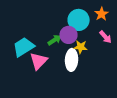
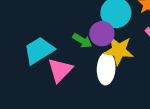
green arrow: (55, 40) -> (82, 41), turned 64
yellow star: (81, 47) -> (119, 50), size x1.5

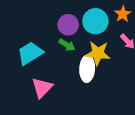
purple circle: (102, 34) -> (68, 25), moved
pink triangle: (60, 70) -> (42, 88), moved

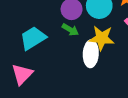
pink triangle: (42, 88) -> (22, 74), moved

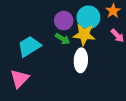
yellow star: (102, 38) -> (84, 35), moved

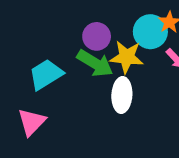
cyan circle: (88, 17) -> (150, 32), moved
green arrow: (63, 39) -> (95, 63), size x1.6

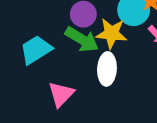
pink triangle: (32, 122) -> (61, 94), moved

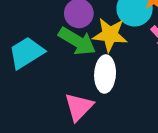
pink triangle: (61, 94) -> (79, 107), moved

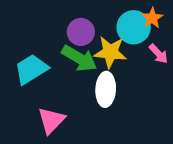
pink triangle: (79, 107) -> (51, 120), moved

